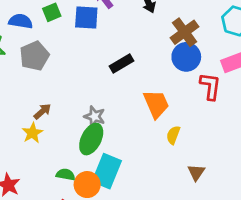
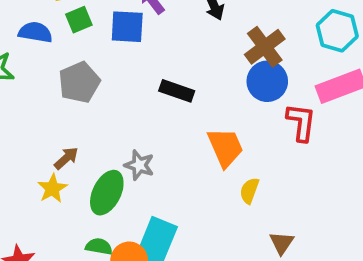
gray pentagon: (34, 56) -> (79, 82), moved
black rectangle: (121, 63) -> (177, 91), turned 50
green ellipse: (91, 139) -> (107, 193), moved

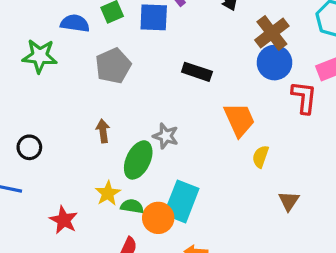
brown arrow: (66, 158) -> (103, 131), turned -55
yellow star: (52, 188) -> (108, 193), moved

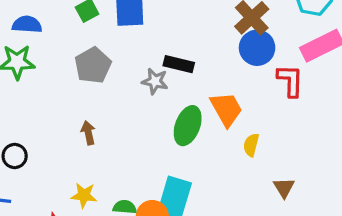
blue semicircle: (75, 23) -> (27, 24), moved
gray star: (166, 136) -> (155, 81), moved
green ellipse: (138, 160) -> (188, 126), moved
yellow star: (108, 193) -> (84, 195), moved, turned -30

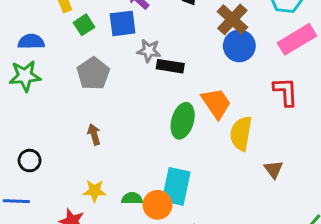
gray star: (155, 81) -> (149, 51), moved
red L-shape: (290, 81) -> (286, 92), moved
yellow semicircle: (251, 145) -> (241, 133), size x1.6

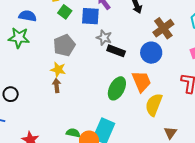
green square: (84, 25) -> (65, 12), turned -32
blue circle: (239, 46) -> (151, 53), moved
yellow star: (95, 191) -> (58, 70), moved

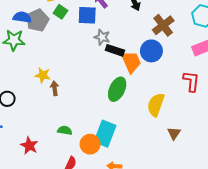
gray pentagon: (64, 45) -> (37, 20), moved
yellow star: (58, 70) -> (43, 75), moved
orange trapezoid: (141, 81) -> (131, 62), moved
green semicircle: (73, 133) -> (65, 130), moved

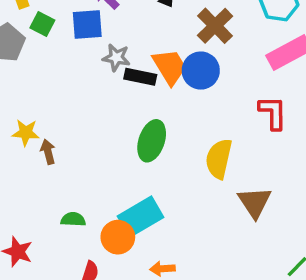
orange trapezoid: (131, 62) -> (170, 67), moved
brown triangle: (174, 133) -> (255, 202), size x1.5
cyan rectangle: (105, 134) -> (141, 217), turned 45

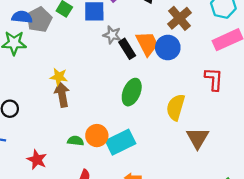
black rectangle: (140, 77) -> (127, 49), turned 42
yellow star: (26, 133) -> (59, 77), moved
brown arrow: (48, 152) -> (62, 94), size x1.5
orange circle: (118, 237) -> (97, 136), moved

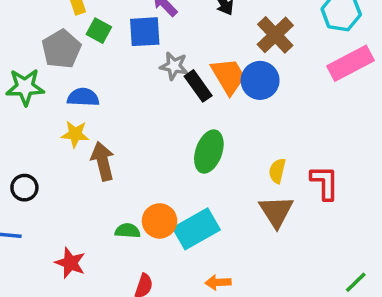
blue semicircle: (22, 17) -> (83, 97), moved
yellow star: (59, 77) -> (75, 134), moved
red L-shape: (214, 79) -> (325, 183), moved
yellow semicircle: (176, 107) -> (277, 171), size x0.6
brown triangle: (197, 138) -> (276, 211), moved

